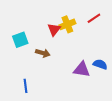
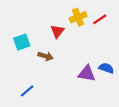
yellow cross: (67, 24) -> (78, 17), moved
blue line: (25, 86) -> (27, 91), turned 56

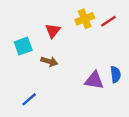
red triangle: (57, 31) -> (53, 31), moved
blue semicircle: (106, 68) -> (115, 74), turned 64

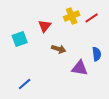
brown arrow: (49, 61) -> (59, 49), moved
blue semicircle: (115, 74) -> (97, 54), moved

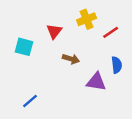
red line: (92, 18) -> (111, 32), moved
cyan square: (20, 39) -> (24, 47), turned 35

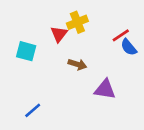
yellow cross: (87, 19) -> (77, 22), moved
blue semicircle: (117, 65) -> (129, 47), moved, turned 147

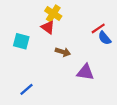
yellow cross: (77, 22) -> (53, 13), moved, turned -35
red triangle: (59, 34) -> (48, 27), turned -32

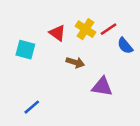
yellow cross: (53, 13) -> (85, 29), moved
red line: (98, 28) -> (108, 29), moved

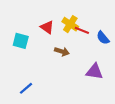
red line: (108, 29) -> (82, 30), moved, turned 56
purple triangle: (102, 87) -> (95, 71), moved

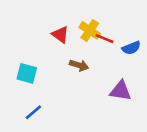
blue semicircle: (103, 38) -> (131, 48), turned -72
cyan square: (21, 41) -> (27, 73), moved

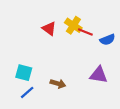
brown arrow: (79, 65) -> (58, 84), moved
cyan square: (27, 73) -> (24, 73), moved

